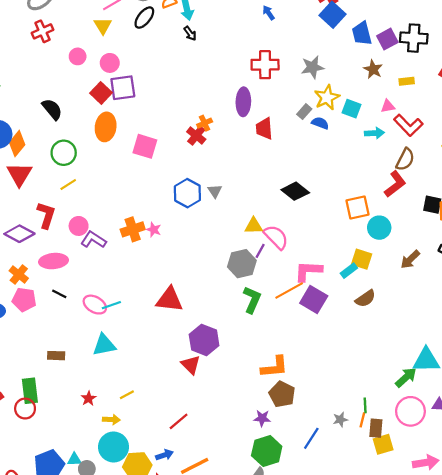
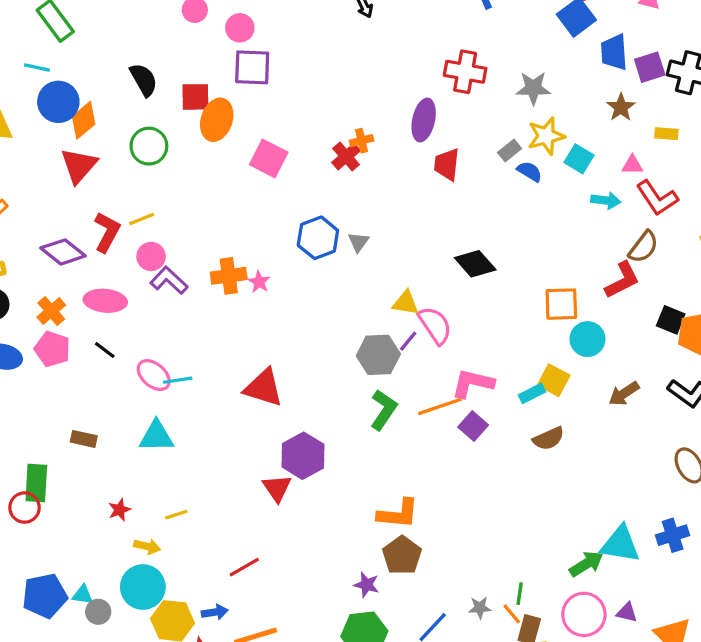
red square: (101, 93) -> (195, 97), moved, turned 35
yellow line: (68, 185) -> (142, 219), moved
purple square: (314, 299) -> (473, 426), size x0.7
orange line: (362, 420) -> (512, 614), turned -64

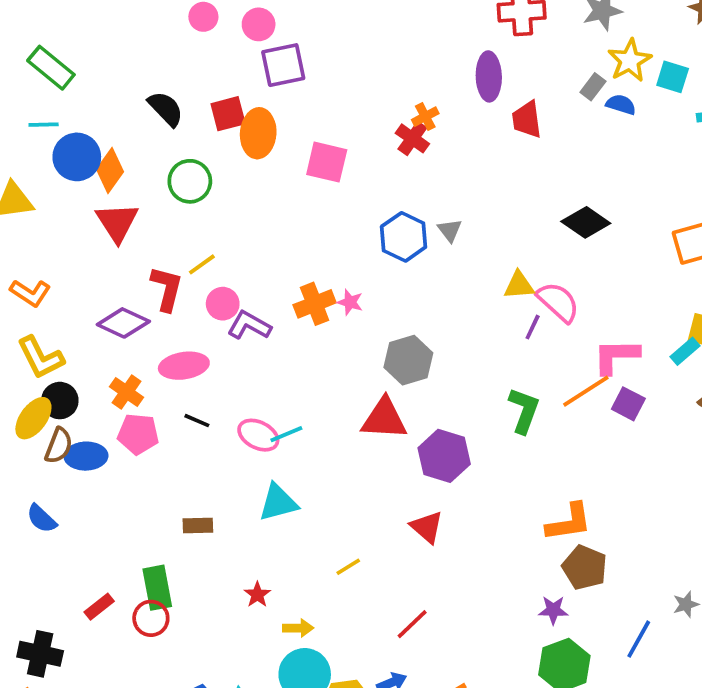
gray hexagon: (378, 355) -> (408, 360), moved
purple hexagon: (303, 456) -> (444, 456), moved
yellow line: (176, 515) -> (348, 567), moved

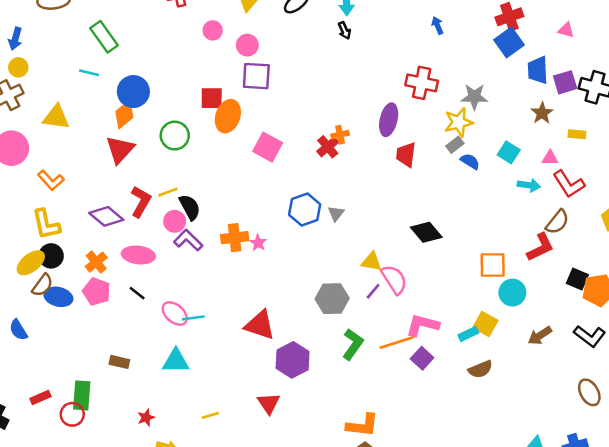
yellow star: (630, 61) -> (459, 122), moved
black semicircle: (166, 109) -> (190, 207), moved
blue circle: (77, 157) -> (133, 92), moved
gray hexagon: (408, 360) -> (332, 299), moved

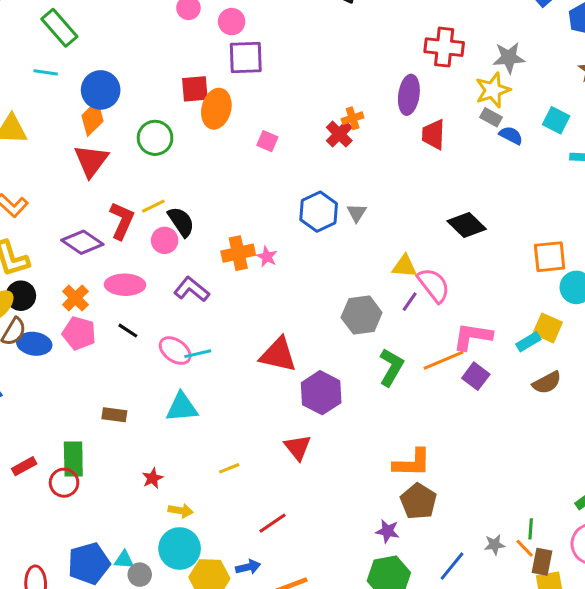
gray rectangle: (455, 145) -> (491, 117), turned 72
pink square: (268, 147) -> (267, 141), size x0.6
purple L-shape: (188, 240) -> (192, 289), moved

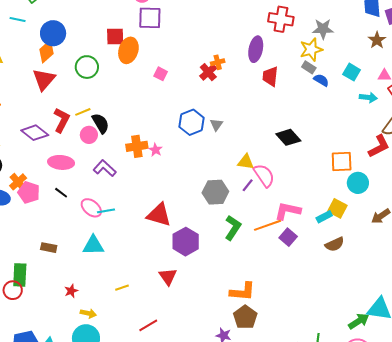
orange cross: (75, 298) -> (18, 182), moved

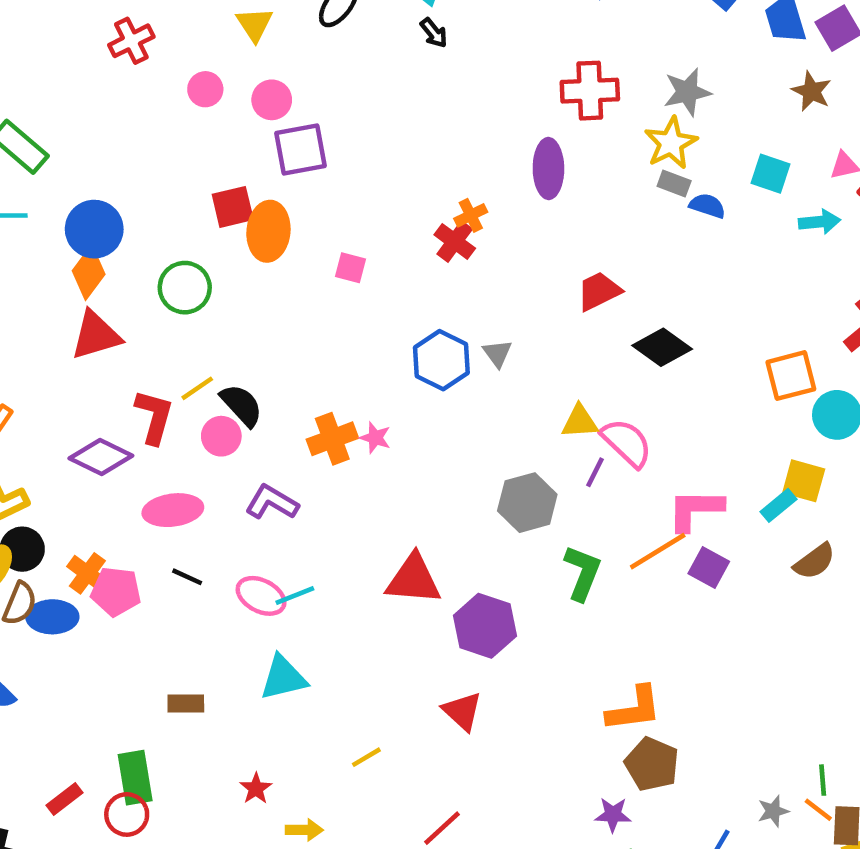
red trapezoid: (270, 76) -> (599, 291), moved, turned 70
red triangle: (44, 79) -> (96, 335), turned 45

